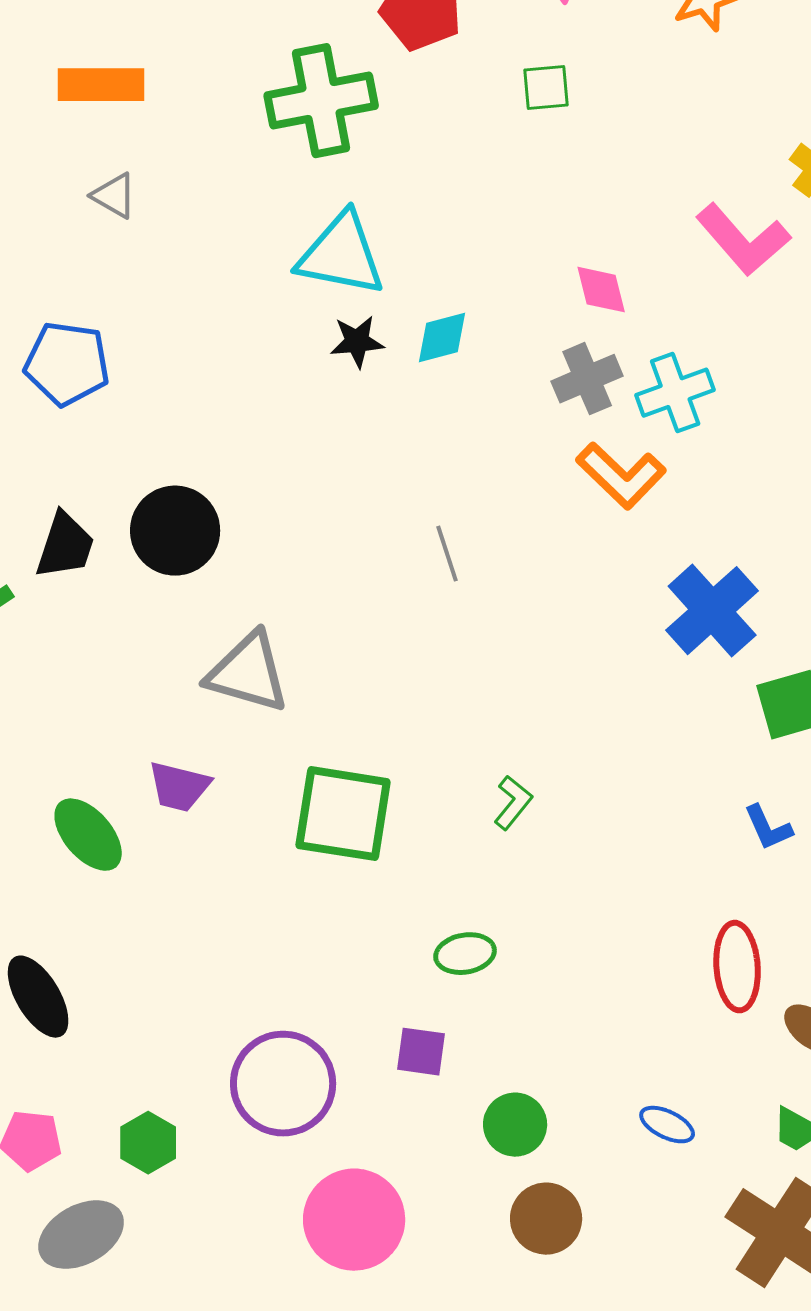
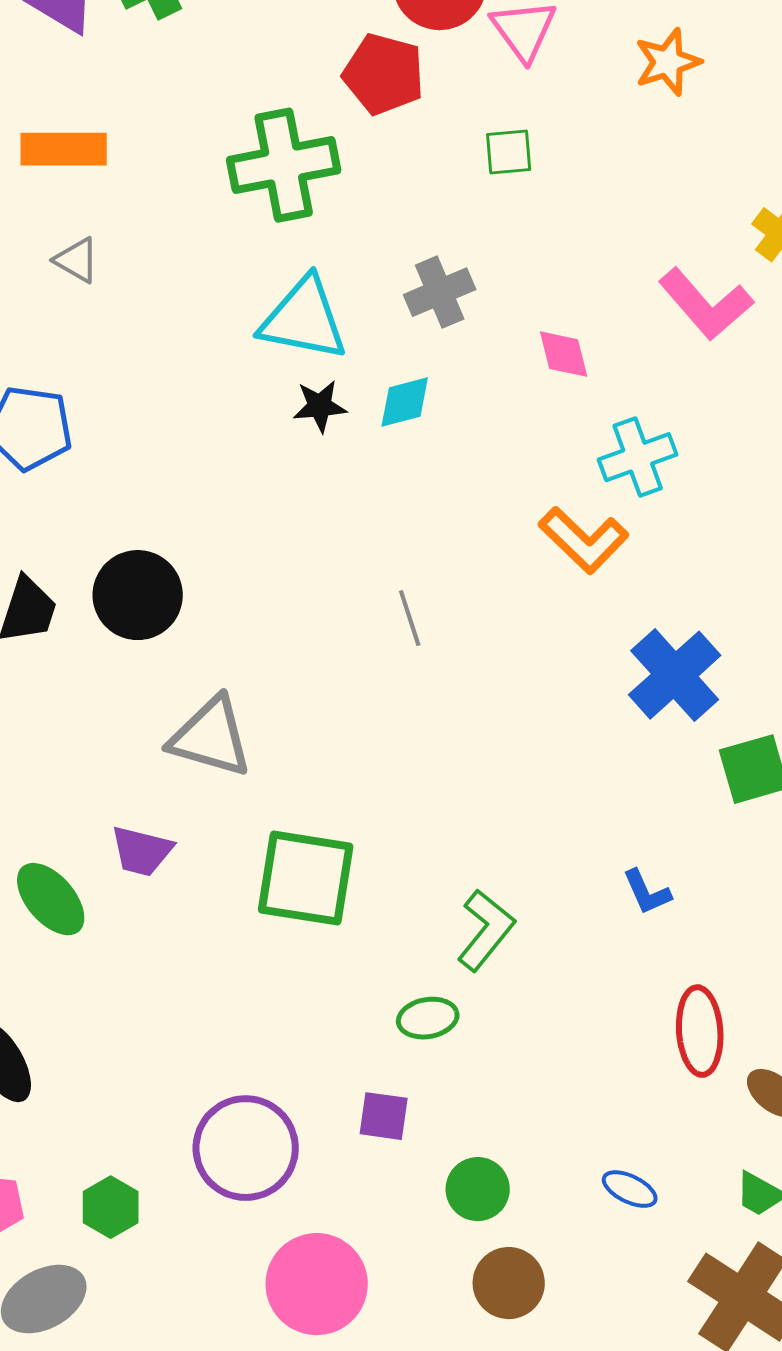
gray cross: (587, 379) -> (440, 292), moved
green L-shape: (513, 803) -> (486, 930), moved, size x1.5
blue L-shape: (768, 828) -> (647, 892), moved

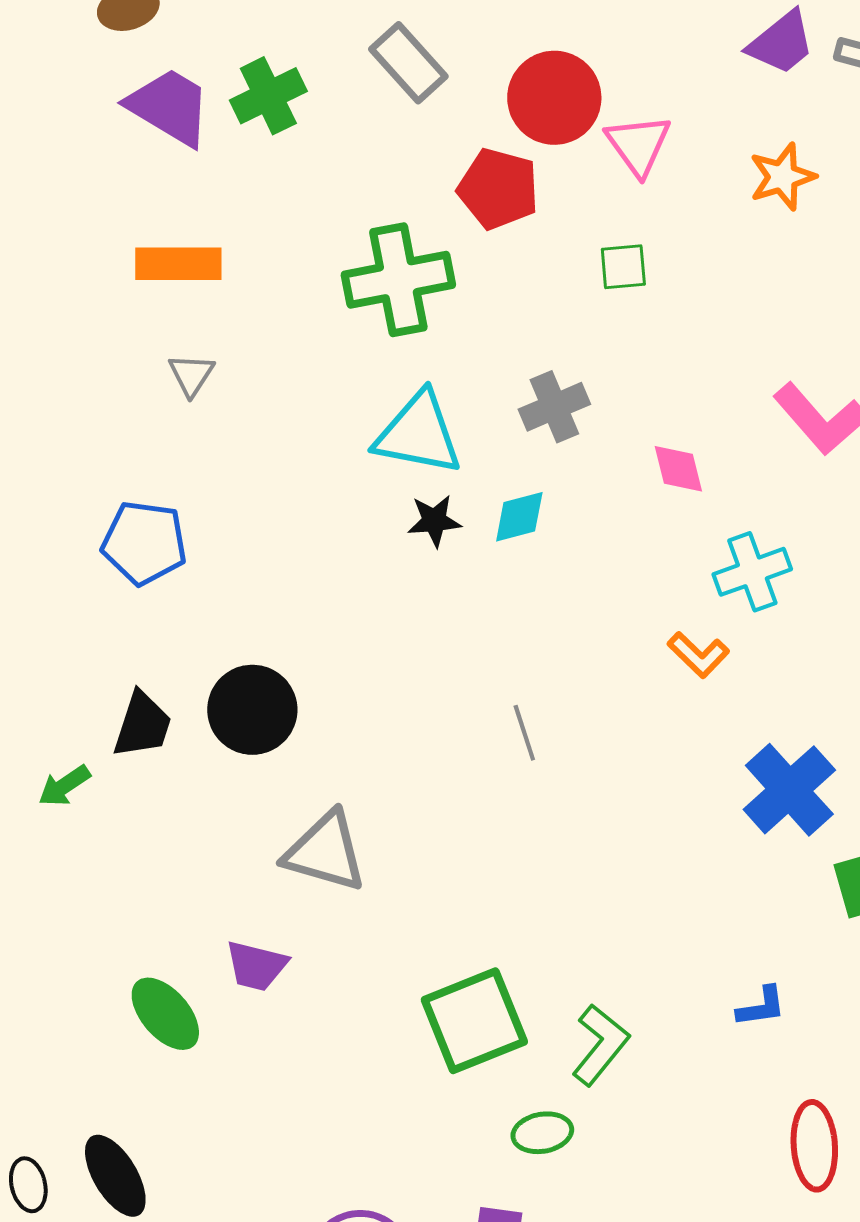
gray triangle: (77, 260) -> (191, 375), turned 33
orange L-shape: (584, 540) -> (698, 655), size x0.7
green square: (306, 878) -> (474, 1021), moved, turned -31
blue L-shape: (647, 892) -> (761, 1007), turned -74

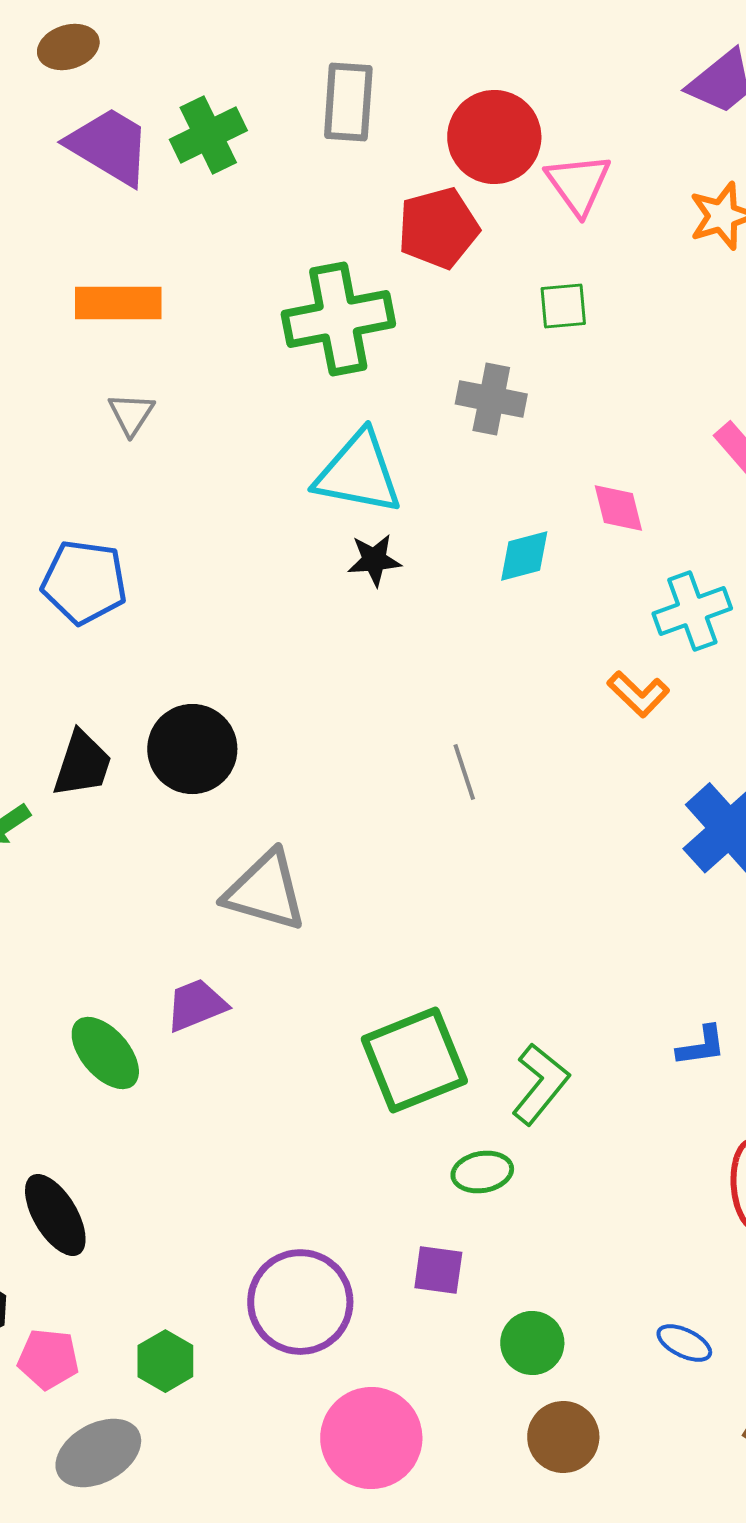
gray rectangle: (408, 63) -> (348, 102), turned 46
red pentagon: (498, 189) -> (438, 228), turned -30
gray cross: (554, 407) -> (491, 399), moved, turned 34
cyan diamond: (519, 517) -> (524, 556), moved
purple trapezoid: (256, 966) -> (196, 1005), turned 144

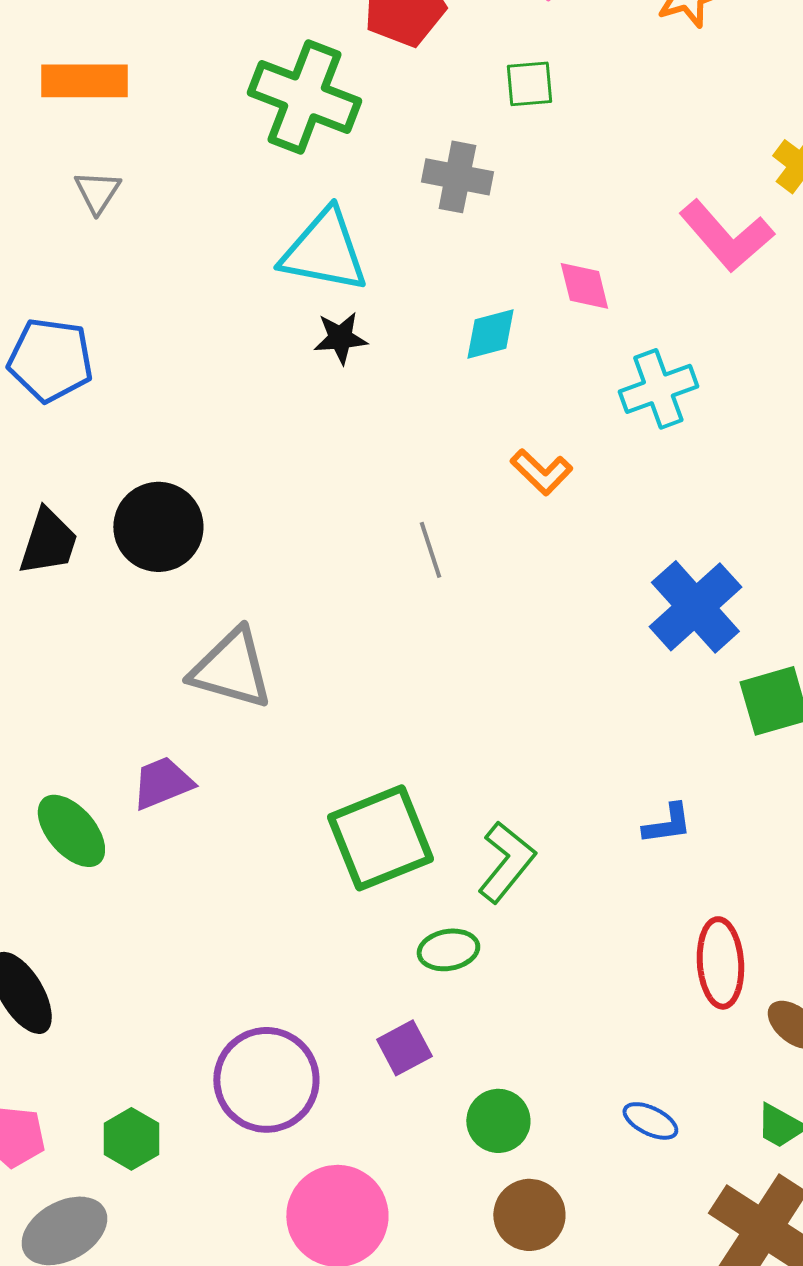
green cross: (338, 319) -> (304, 97), turned 32
orange L-shape: (638, 694) -> (541, 472), moved
purple square: (438, 1270) -> (404, 1048), turned -36

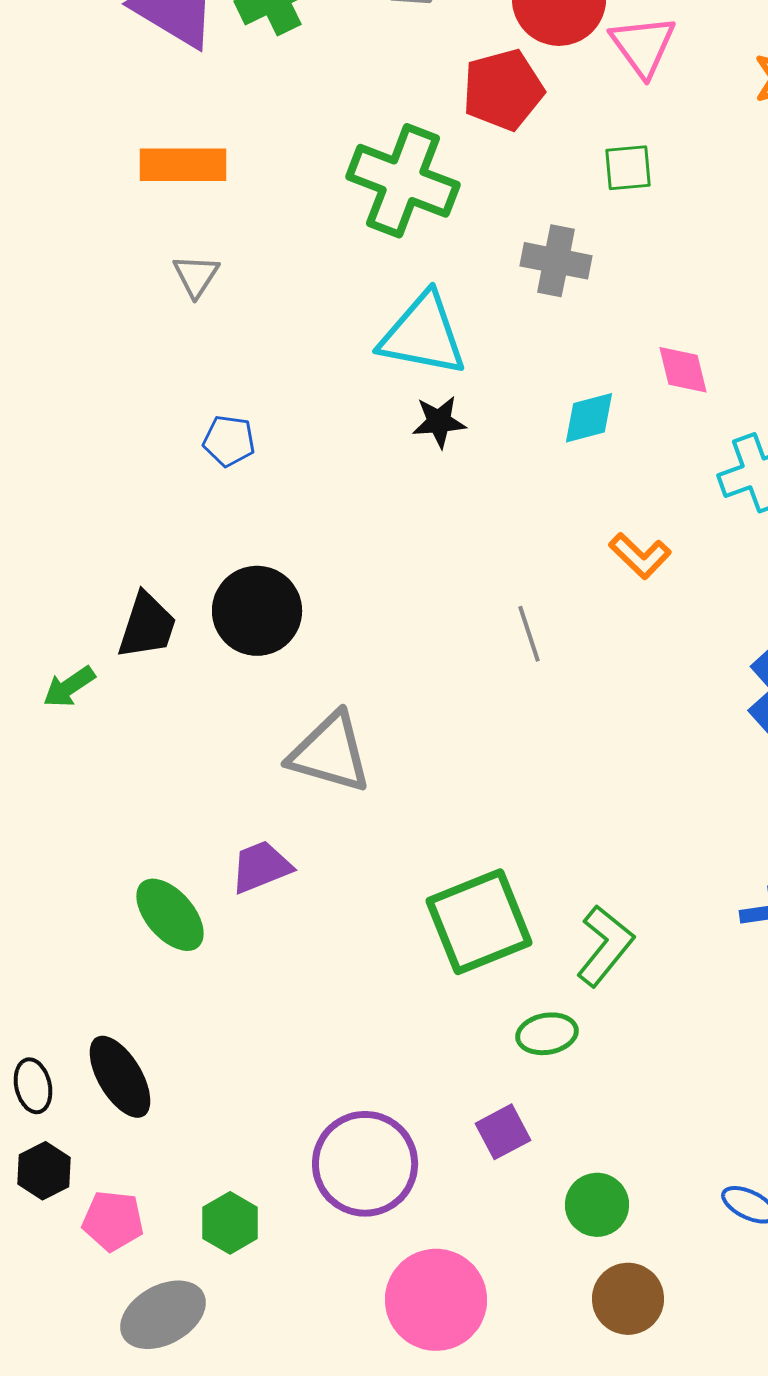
blue pentagon: (50, 360) -> (229, 441), moved, size x0.6

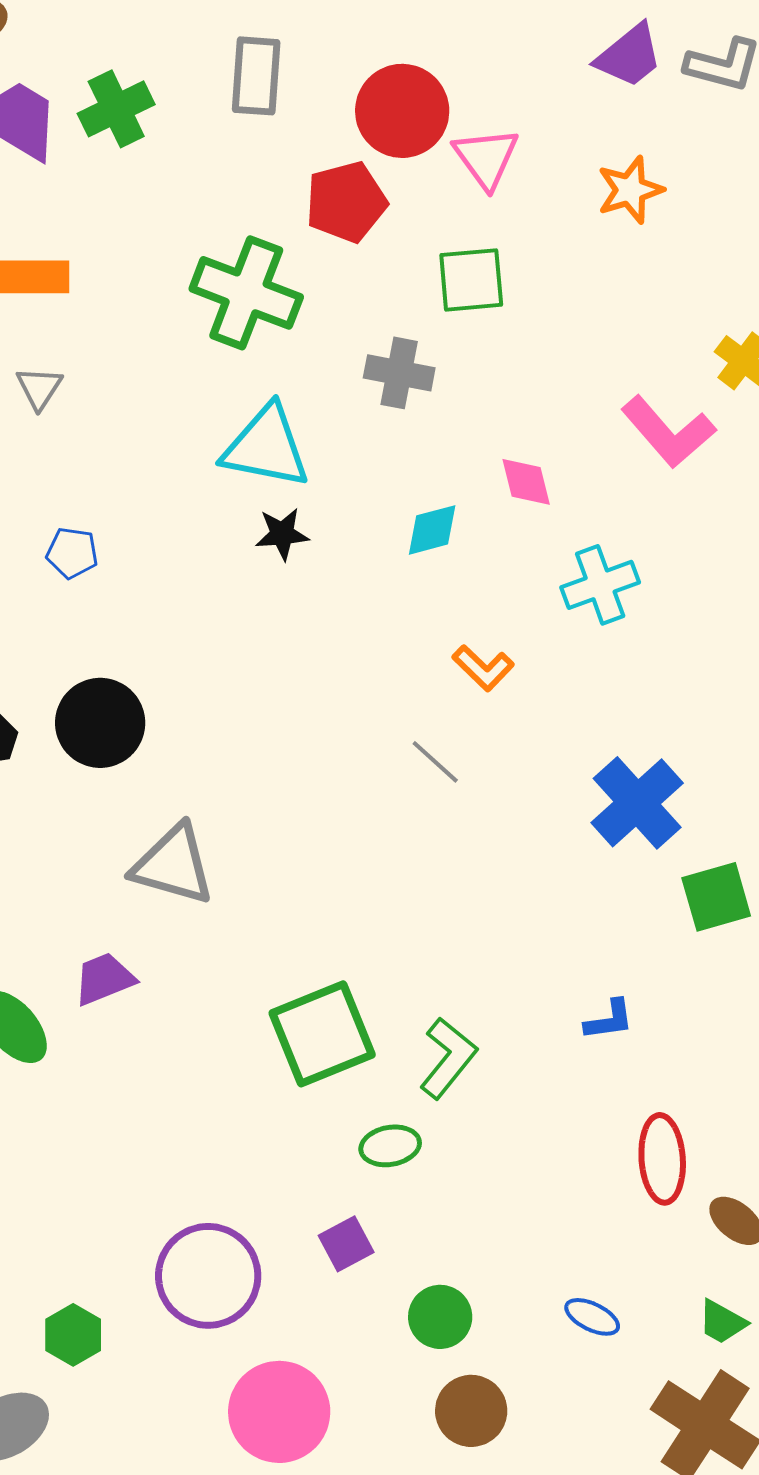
green square: (628, 168) -> (471, 280), size x1.4
gray line: (529, 634) -> (435, 762), moved, turned -30

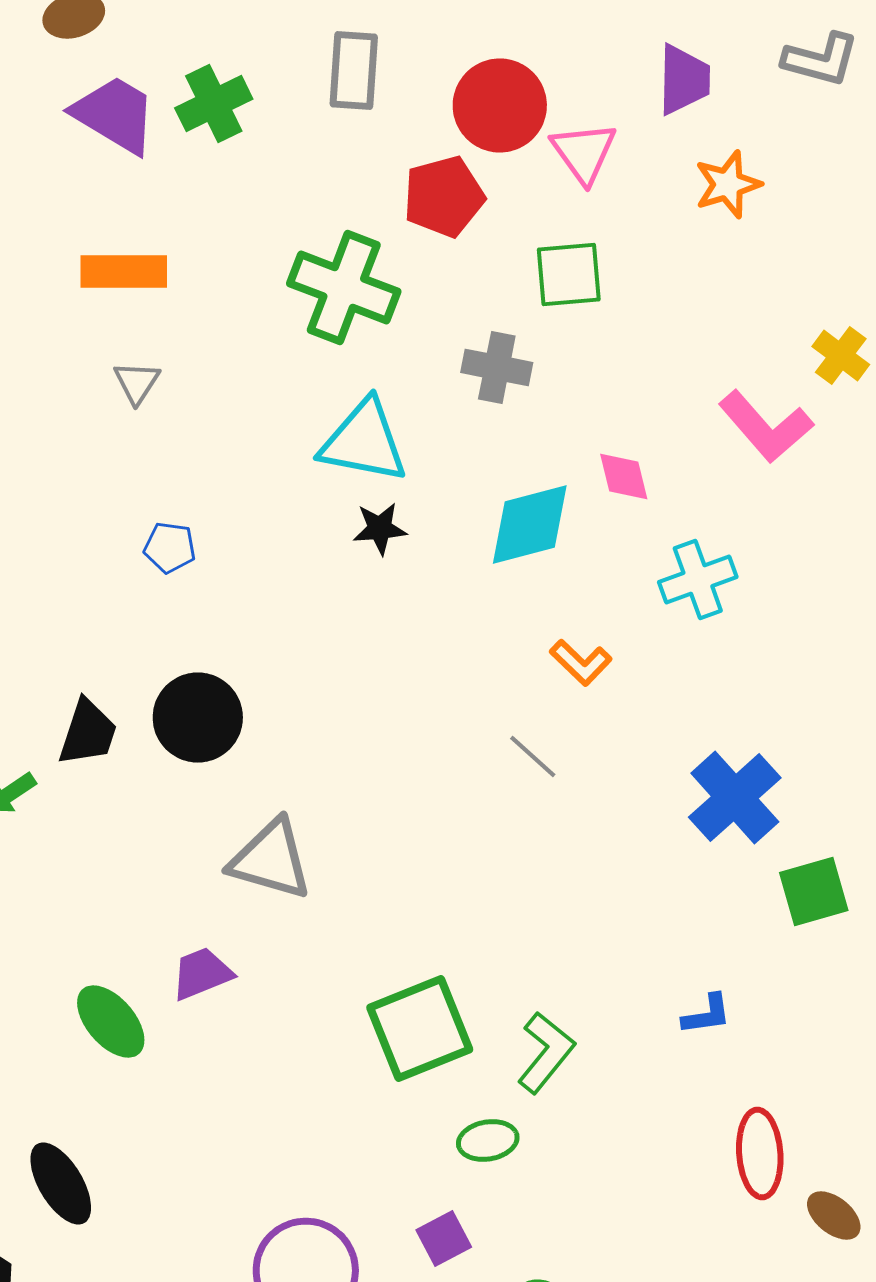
purple trapezoid: (629, 56) -> (684, 80), moved, turned -50
cyan diamond: (432, 530) -> (530, 524), size x1.6

